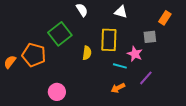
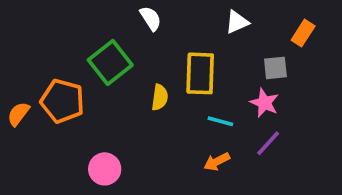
white triangle: (121, 12) -> (237, 22), moved, turned -40
pink star: (135, 54) -> (264, 103), moved

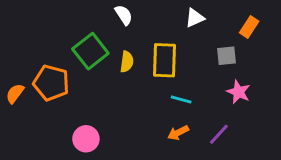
yellow semicircle: (160, 97) -> (127, 62), moved
pink star: (264, 103) -> (239, 92), moved
purple line: (268, 143) -> (219, 134), moved

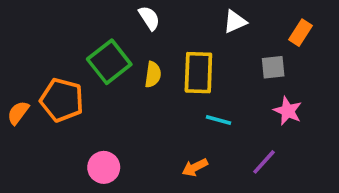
orange arrow: (178, 133) -> (195, 167), moved

